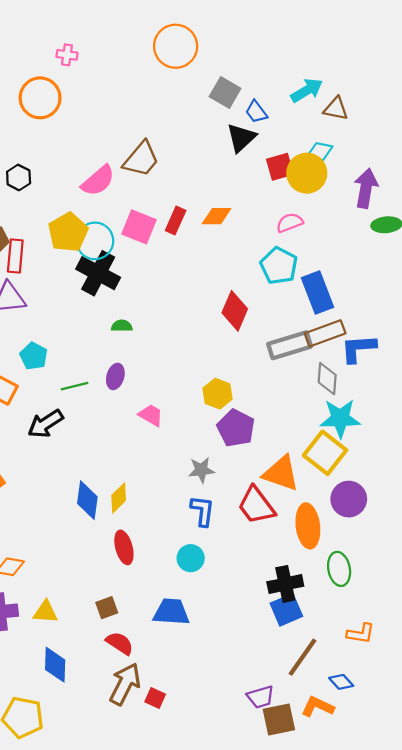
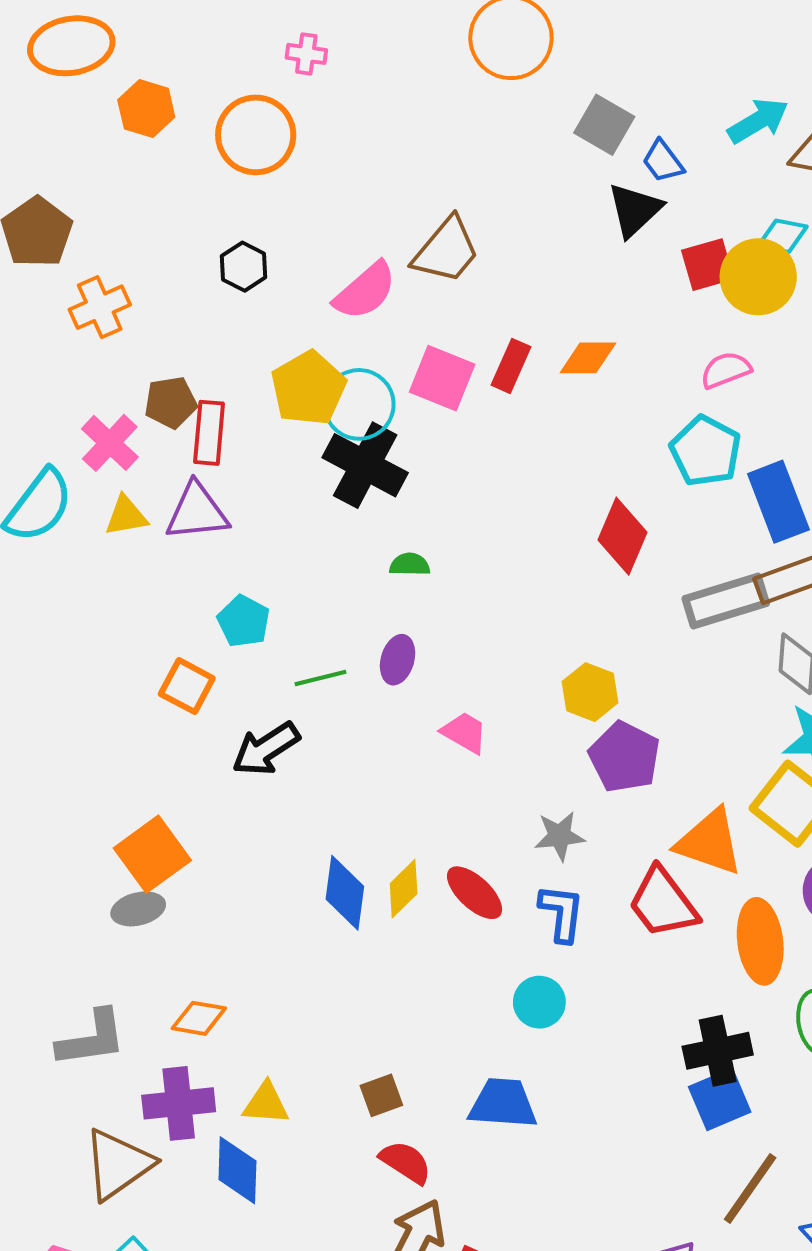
black hexagon: (19, 177) -> (244, 267), moved
red ellipse: (124, 547) -> (475, 893), moved, turned -32
blue diamond: (55, 665) -> (237, 1170), moved

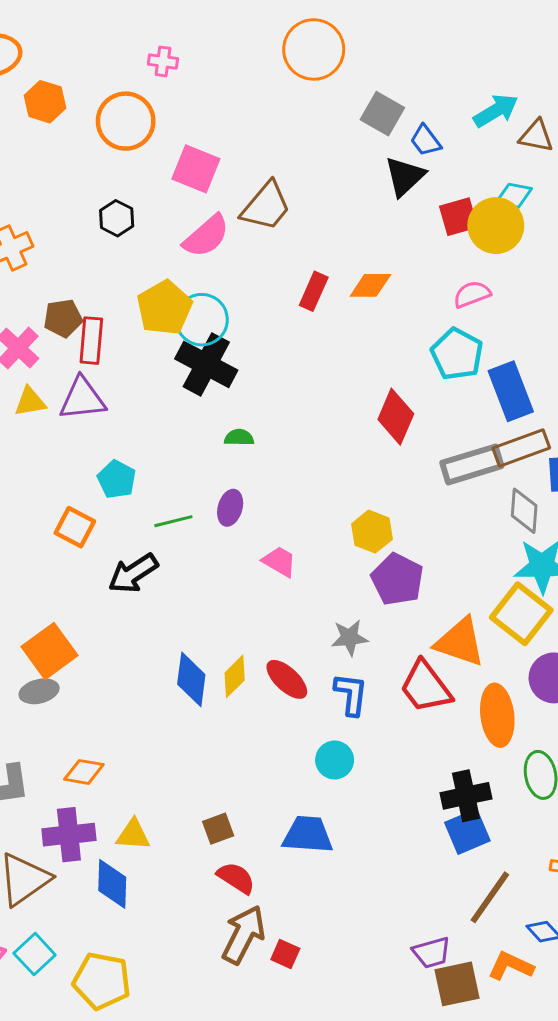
pink square: (442, 378) -> (196, 169), moved

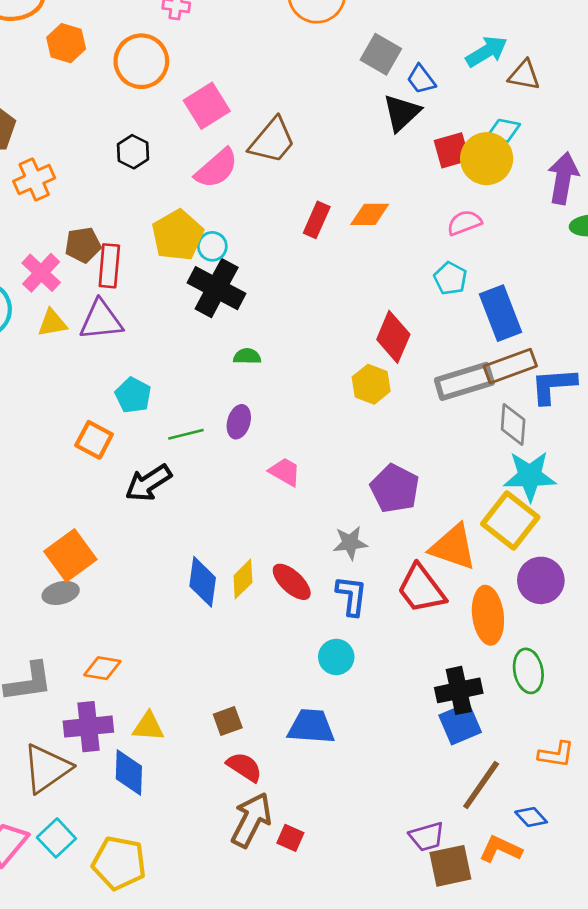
pink square: (196, 169) -> (207, 106), turned 36
cyan circle: (202, 320) -> (212, 246), size x0.6
cyan pentagon: (457, 354) -> (450, 278), size x0.7
yellow hexagon: (372, 532) -> (371, 384), moved

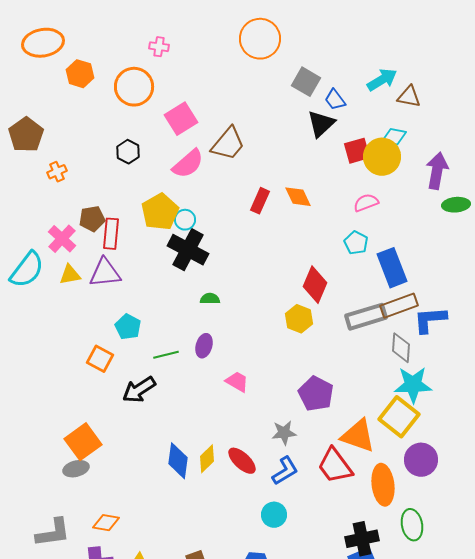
orange cross: (34, 180) -> (57, 172), size x0.7
orange diamond: (370, 214) -> (298, 197), turned 64
blue L-shape: (352, 596) -> (285, 471), turned 52

